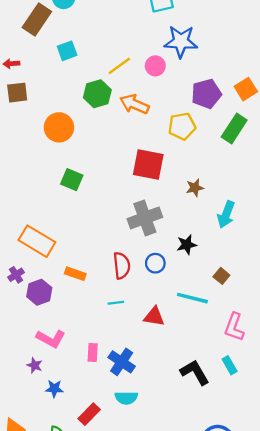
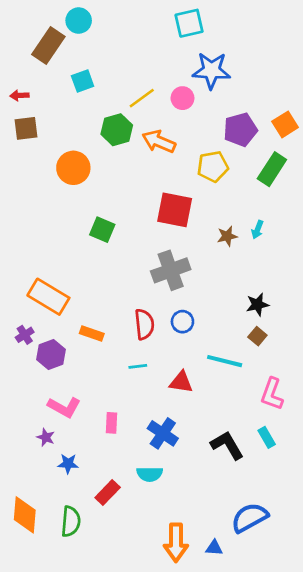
green square: (72, 180) -> (102, 230), moved
cyan arrow: (226, 214) -> (257, 230), moved, size x0.6
black star: (187, 245) -> (257, 305), moved
blue cross: (122, 362) -> (163, 433), moved

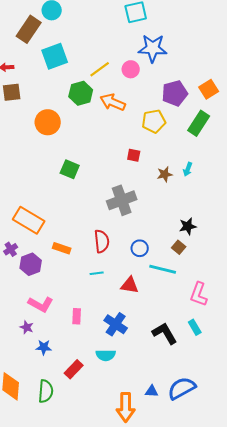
cyan square: (83, 81) -> (55, 56), size x1.5
red square: (175, 210) -> (134, 155), moved, size x0.5
blue circle: (182, 322) -> (140, 248), moved
brown square: (257, 336) -> (179, 247), moved
blue triangle: (214, 548) -> (152, 391), moved

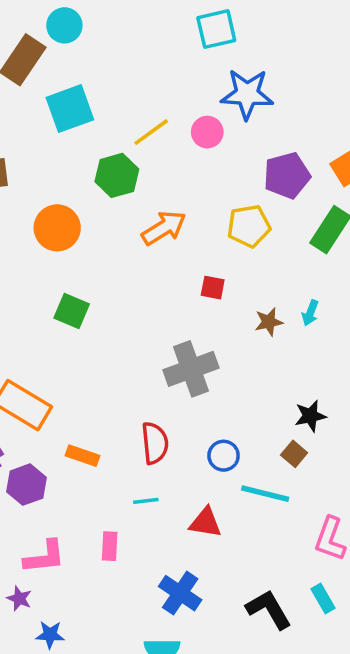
orange arrow: (113, 102) -> (164, 228), moved, turned 125
green square: (70, 169) -> (72, 311), moved
pink L-shape: (41, 304) -> (45, 557), turned -35
pink rectangle: (77, 316) -> (110, 546), moved

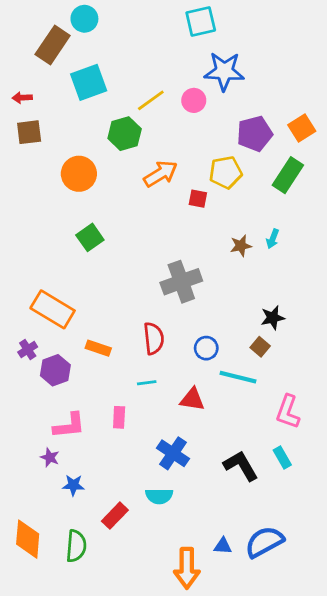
red square: (213, 288) -> (198, 199), moved
green square: (72, 311) -> (90, 237), turned 32

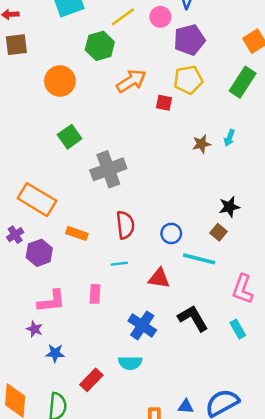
purple pentagon: (255, 134) -> (189, 40), moved
gray cross: (181, 282) -> (108, 169), moved
black L-shape: (241, 466) -> (193, 318), moved

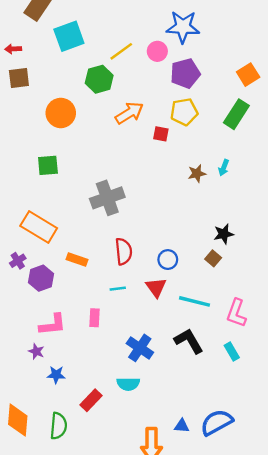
green square: (70, 137) -> (48, 165), moved, turned 30
cyan line: (199, 259) -> (195, 301), moved
red triangle: (159, 278) -> (156, 287), moved, turned 45

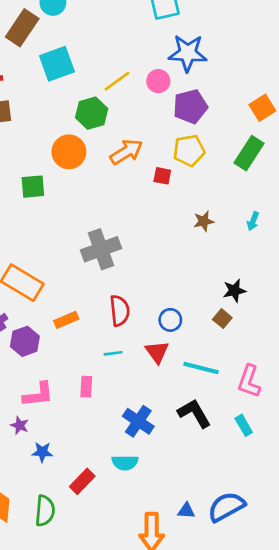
orange circle: (61, 113) -> (69, 152), moved
green square: (48, 165) -> (33, 187), moved
cyan arrow: (224, 168) -> (253, 221), moved
orange rectangle: (77, 260) -> (66, 320), turned -42

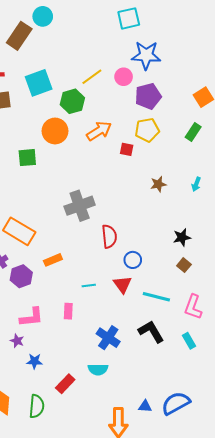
cyan square: (57, 64) -> (39, 83), moved
green rectangle: (249, 153) -> (193, 132), size x0.7
red semicircle: (120, 311) -> (109, 236), moved
brown square: (222, 319) -> (184, 265), moved

